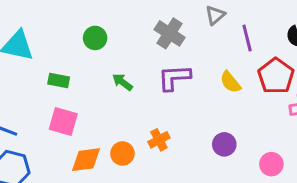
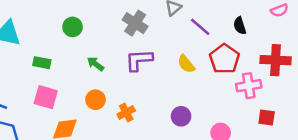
purple line: (247, 38) -> (200, 27), turned -35
orange circle: (122, 153) -> (96, 100), moved

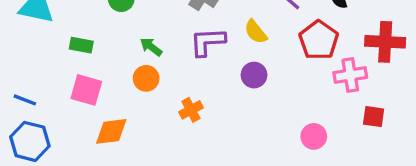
yellow semicircle: (186, 64) -> (256, 32), moved
orange circle: (96, 100) -> (146, 78), moved
purple circle: (181, 116) -> (254, 75), moved

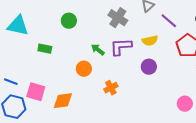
yellow semicircle: (256, 32) -> (150, 41), turned -63
green arrow: (151, 47) -> (98, 50), moved
pink square: (86, 90) -> (36, 92), moved

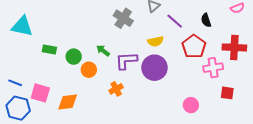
green circle: (69, 21) -> (74, 57), moved
purple L-shape: (121, 47) -> (126, 61), moved
purple circle: (149, 67) -> (155, 68), size x1.6

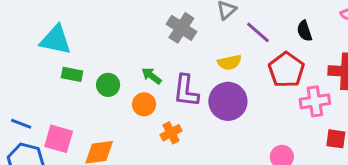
cyan triangle: (22, 26) -> (56, 40), moved
purple L-shape: (126, 61) -> (186, 91), turned -80
orange circle: (89, 70) -> (144, 104), moved

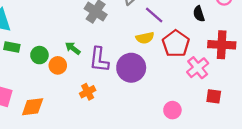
black semicircle: (304, 31) -> (199, 14), moved
yellow semicircle: (229, 62) -> (145, 38), moved
pink cross: (315, 101) -> (198, 68), turned -30
orange circle: (144, 104) -> (58, 65), moved

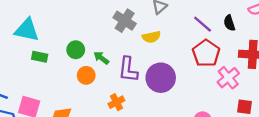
purple line: (154, 15) -> (203, 24), moved
yellow semicircle: (145, 38) -> (151, 37), moved
green circle: (39, 55) -> (76, 50), moved

